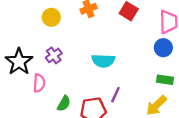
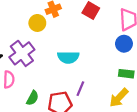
yellow circle: (51, 17) -> (37, 23), moved
purple cross: (54, 55) -> (22, 53), size x1.6

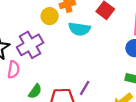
cyan semicircle: (68, 57) -> (79, 29), moved

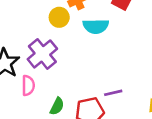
purple line: (85, 88) -> (113, 93), turned 56

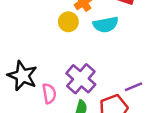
purple cross: (42, 54) -> (81, 79), moved

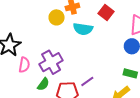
purple line: (133, 87) -> (87, 81), turned -32

